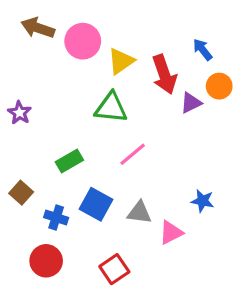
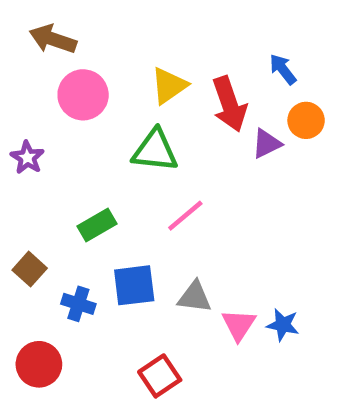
pink circle: (83, 41) -> (83, 95), moved
blue star: (203, 201) -> (283, 325), moved
blue square: (96, 204) -> (134, 285), turned -36
pink triangle: (171, 233) -> (239, 325), turned -30
red circle: (46, 261) -> (39, 364), moved

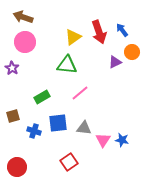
pink circle: (83, 95) -> (25, 42), moved
red arrow: (229, 104) -> (99, 32), moved
brown square: (30, 269) -> (13, 116), turned 32
red circle: (39, 364) -> (17, 167), moved

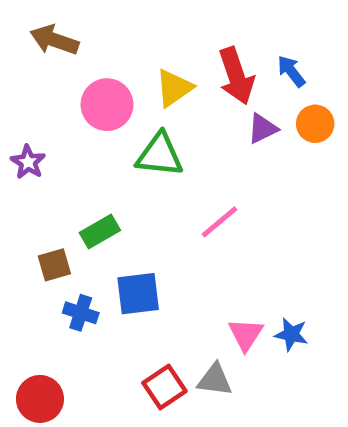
pink circle: (25, 42) -> (107, 105), moved
purple triangle: (115, 62) -> (263, 129), moved
pink line: (80, 93) -> (219, 222), moved
brown square: (13, 116) -> (54, 265), moved
gray triangle: (84, 128) -> (215, 380), moved

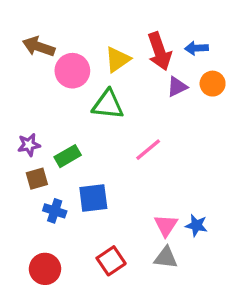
brown arrow: (54, 40) -> (39, 47), moved
blue arrow: (291, 71) -> (196, 48), turned -55
purple star: (28, 162) -> (29, 145), moved, turned 30
gray triangle: (215, 380) -> (166, 258), moved
red circle: (40, 399) -> (45, 269), moved

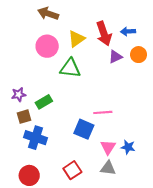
brown arrow: (39, 47) -> (48, 14), moved
pink line: (148, 150) -> (103, 112), moved, turned 36
blue square: (93, 198) -> (84, 129), moved, turned 30
blue cross: (55, 211) -> (36, 138), size x1.5

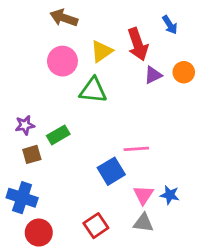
blue arrow: (128, 31) -> (170, 25), moved, turned -120
blue square: (84, 129) -> (111, 171), turned 36
blue cross: (36, 138) -> (22, 198), moved

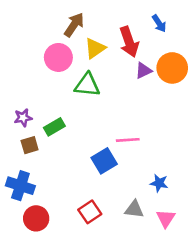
brown arrow: (64, 18) -> (74, 25), moved, turned 105
orange circle: (184, 72) -> (172, 68), size x1.5
pink triangle: (143, 195) -> (166, 218), moved

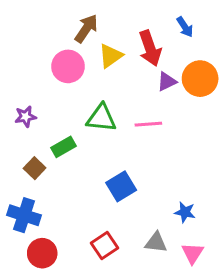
green triangle: (87, 85) -> (101, 118), moved
purple star: (23, 118) -> (25, 117), moved
pink line: (128, 140) -> (148, 124), moved
brown square: (30, 145) -> (35, 168), turned -30

